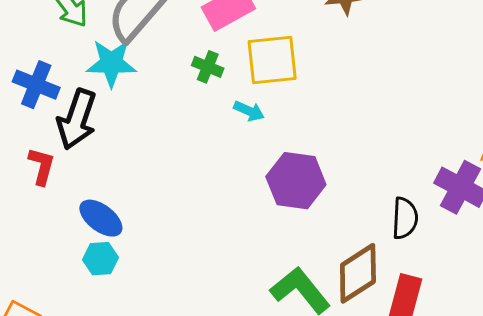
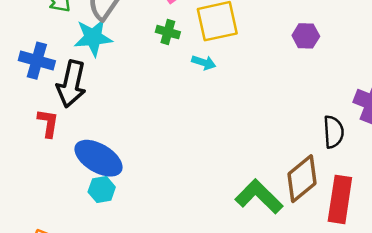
purple hexagon: (296, 181) -> (306, 36), moved, size x0.6
blue ellipse: (101, 218) -> (98, 158), size x1.4

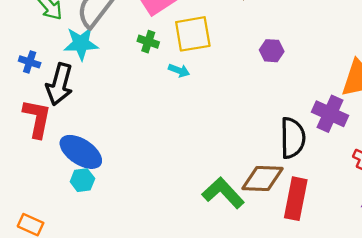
blue cross: (37, 61) -> (30, 62), size x0.7
red L-shape: (48, 123) -> (37, 118), size x1.5
black semicircle: (334, 132) -> (293, 138), size x1.4
brown diamond: (302, 179) -> (262, 178), turned 39

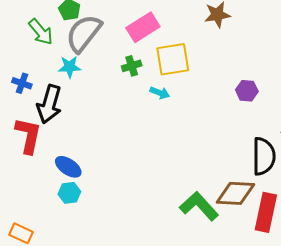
green cross: (148, 42) -> (132, 66), turned -36
cyan star: (81, 43) -> (70, 67), size x0.7
purple hexagon: (272, 51) -> (247, 91), moved
blue ellipse: (81, 152) -> (68, 167), size x0.7

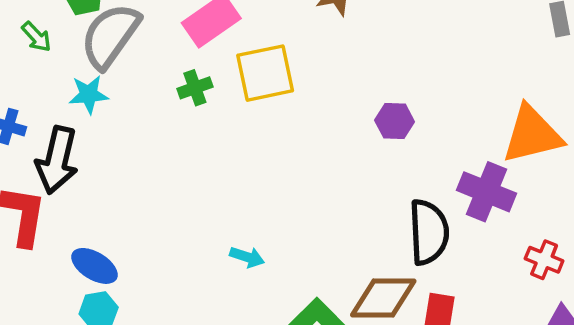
green arrow: (41, 32) -> (36, 37), size x0.7
cyan arrow: (160, 93) -> (247, 257), moved

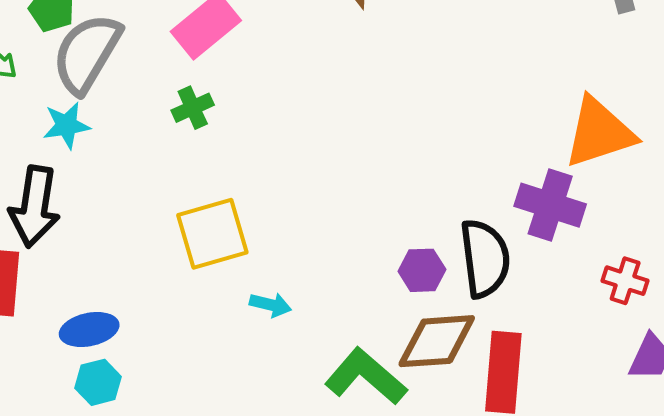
yellow square: (265, 73) -> (212, 234), moved
purple hexagon: (395, 121) -> (422, 270), moved
blue ellipse: (94, 266) -> (89, 329), turned -39

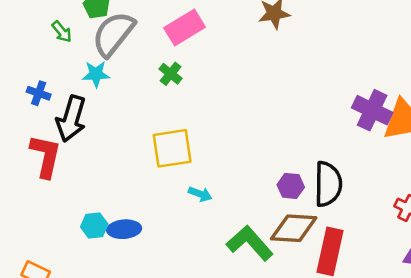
green cross: (193, 108) -> (171, 74), turned -35
purple cross: (550, 205) -> (372, 110), moved
blue ellipse: (89, 329) -> (124, 229), moved

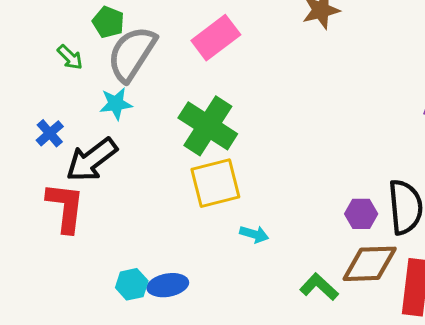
green cross: (171, 74) -> (208, 126), moved, size x2.0
blue cross: (39, 93) -> (50, 133), turned 35
black arrow: (71, 119) -> (92, 160), turned 42
green L-shape: (250, 243) -> (319, 287), size x0.7

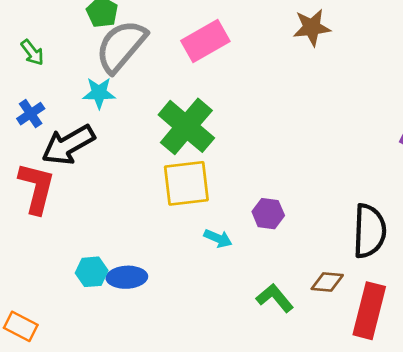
green arrow: (70, 57) -> (32, 52), moved
purple hexagon: (361, 214) -> (268, 214), moved
brown diamond: (370, 264) -> (327, 282), size x0.6

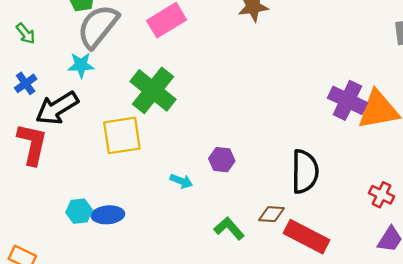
yellow square: (186, 183) -> (122, 135), moved
red rectangle: (369, 311) -> (306, 237), turned -75

